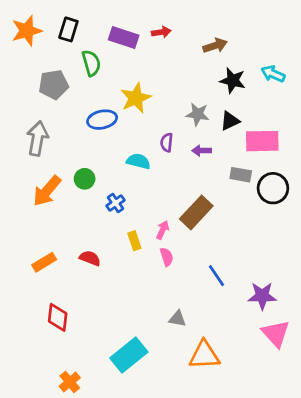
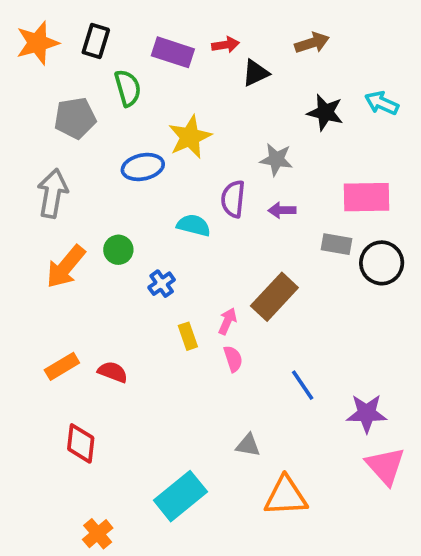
brown arrow: (215, 46) -> (312, 43), moved
black triangle: (230, 121) -> (256, 73), moved
purple semicircle: (167, 142) -> (233, 199), size x1.4
red semicircle: (90, 258) -> (113, 372), moved

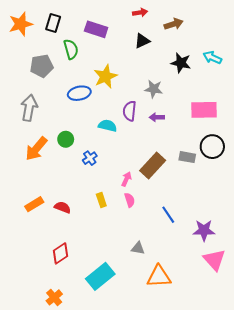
red arrow: (226, 45) -> (140, 13), moved
gray rectangle: (336, 244) -> (187, 157), moved
yellow rectangle: (188, 336) -> (101, 200), moved
red diamond: (81, 443) -> (60, 253), moved, turned 50

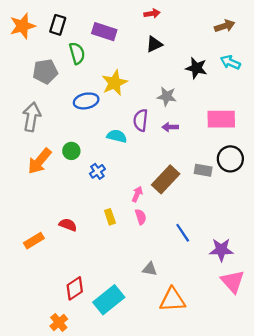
brown arrow: (174, 24) -> (225, 26), moved
orange rectangle: (34, 204) -> (34, 241), moved
red diamond: (60, 253) -> (75, 288), moved

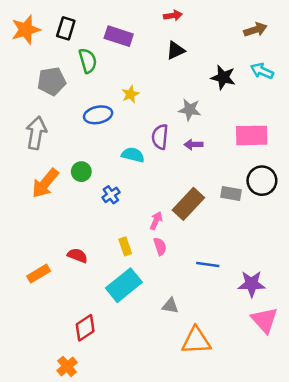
yellow star: (115, 83) -> (130, 94), size x0.6
blue line: (183, 233) -> (208, 265), turned -48
cyan rectangle: (109, 300) -> (124, 285), moved

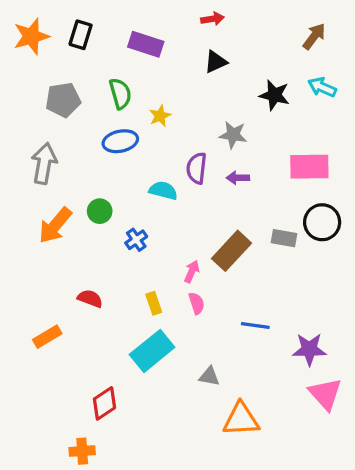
brown arrow: (255, 30) -> (314, 36), turned -35
green semicircle: (88, 61) -> (120, 94), moved
red semicircle: (77, 255) -> (90, 299), moved
orange cross: (67, 366) -> (82, 451), turned 36

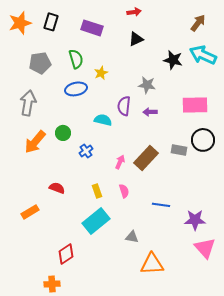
cyan arrow: (322, 87) -> (203, 55), size x1.5
pink arrow: (192, 271) -> (120, 162), moved

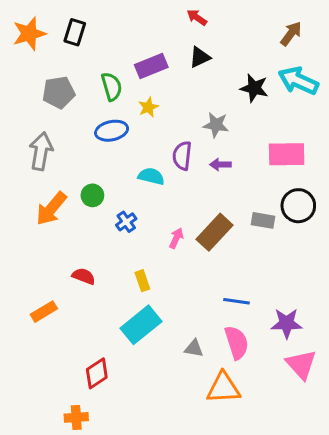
red arrow: (134, 12) -> (197, 17), turned -136
purple rectangle: (92, 28) -> (151, 66), moved, turned -40
pink semicircle: (124, 191) -> (237, 342), moved, size x1.6

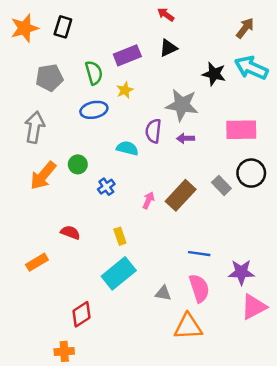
gray star: (216, 125) -> (182, 105), size x1.5
gray rectangle: (263, 220) -> (221, 185), turned 36
pink triangle: (301, 365) -> (254, 307), turned 44

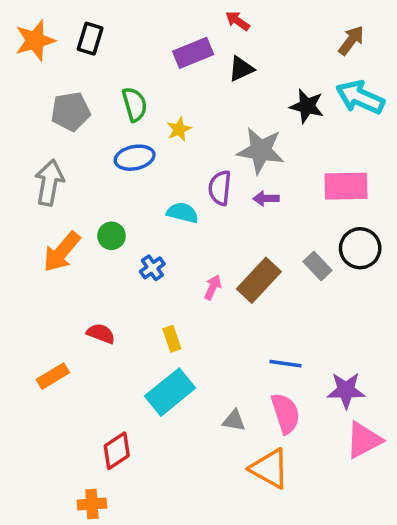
purple rectangle: (127, 55) -> (193, 53), moved
orange triangle: (188, 327) -> (270, 468), turned 32

